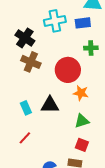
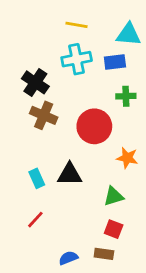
orange star: (81, 93) -> (127, 158), moved

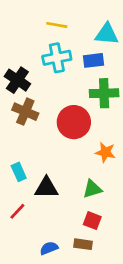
green cross: (126, 96) -> (104, 93), size x1.5
black triangle: (70, 174) -> (46, 188), moved

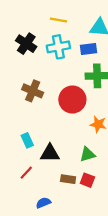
black cross: (17, 80) -> (26, 44), moved
brown rectangle: (83, 244) -> (68, 179), moved
blue semicircle: (49, 248) -> (43, 203), moved

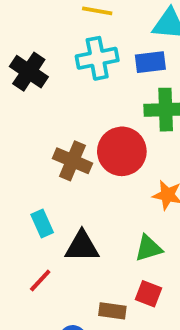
black cross: (26, 44) -> (29, 72), moved
brown cross: (33, 91) -> (72, 161), moved
brown rectangle: (68, 179) -> (112, 311), moved

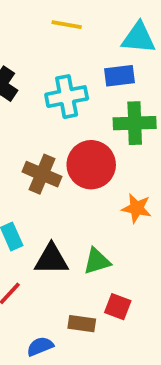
cyan cross: (97, 58) -> (67, 97), moved
green triangle: (148, 248) -> (97, 261), moved

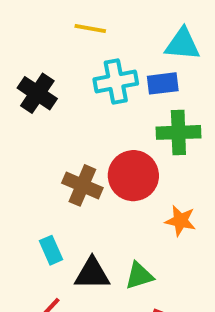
yellow line: (67, 25) -> (90, 29), moved
cyan cross: (67, 97) -> (116, 81), moved

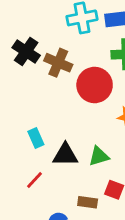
black cross: (37, 93) -> (26, 51), moved
brown cross: (82, 185) -> (58, 63), moved

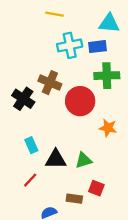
black cross: (26, 51) -> (23, 99), moved

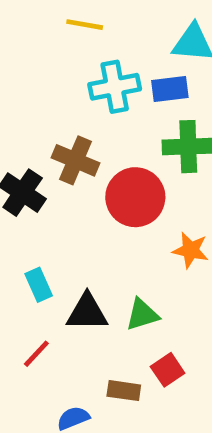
red square: (96, 188) -> (168, 370), turned 35

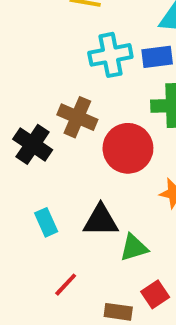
black triangle: (87, 312) -> (101, 220), moved
red line: (36, 354) -> (66, 285), moved

